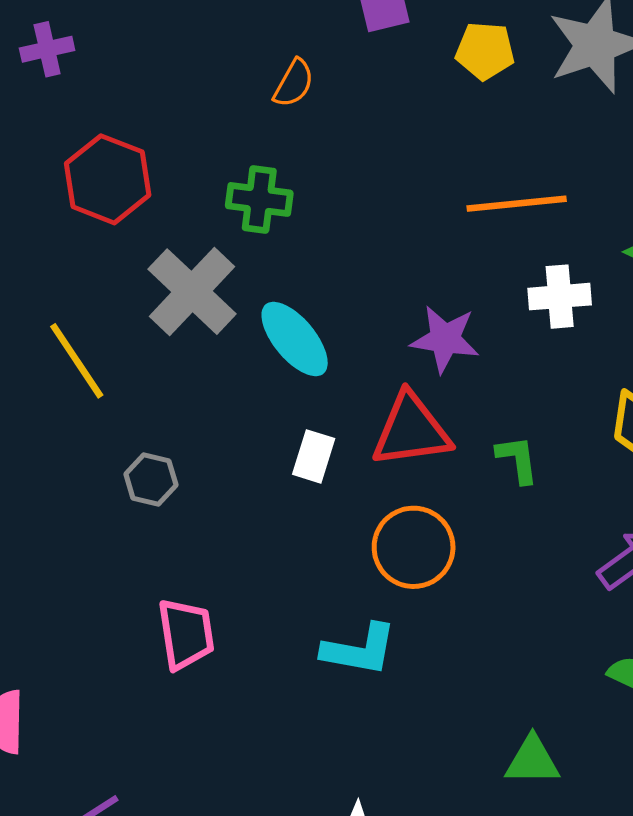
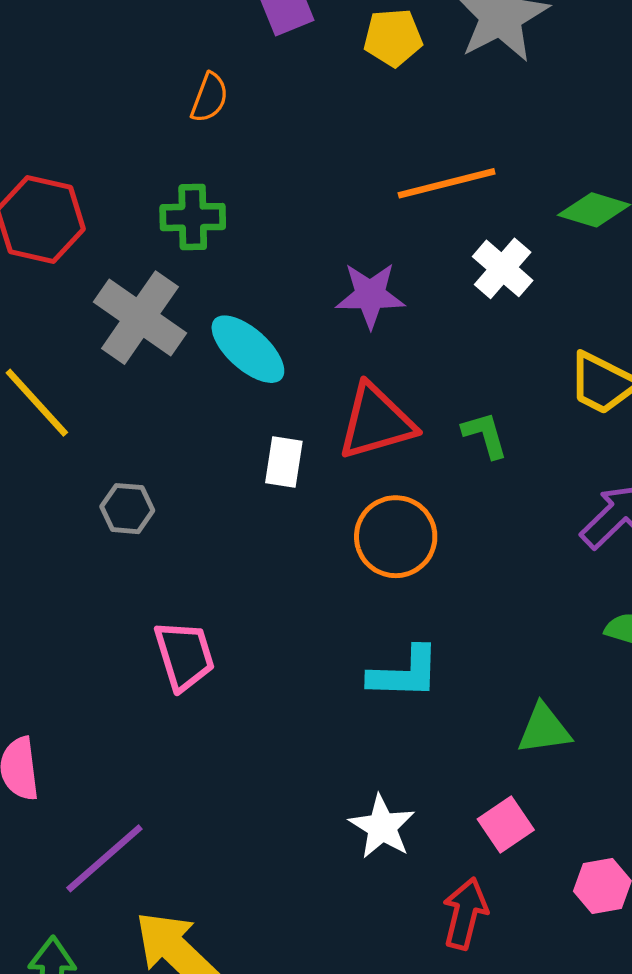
white cross: (560, 297) -> (503, 268), turned -36
purple star: (445, 339) -> (370, 295), moved
cyan L-shape: (359, 650) -> (405, 673), moved

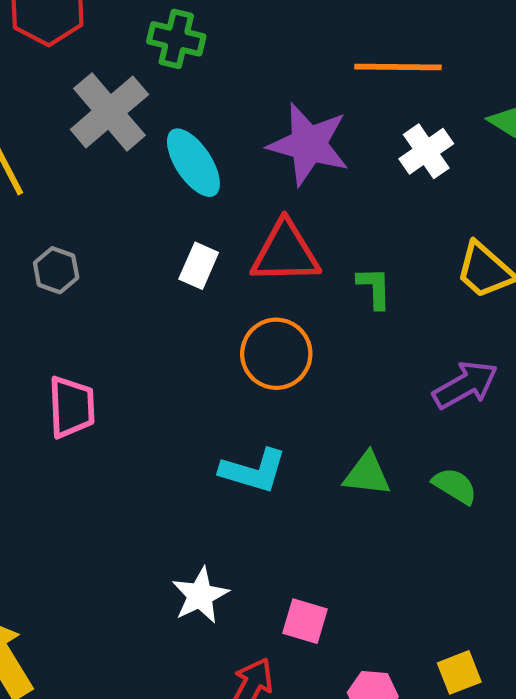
purple star: (370, 295) -> (309, 144), size x1.4
green triangle: (544, 729) -> (367, 474), moved
pink square: (506, 825) -> (305, 621), turned 36

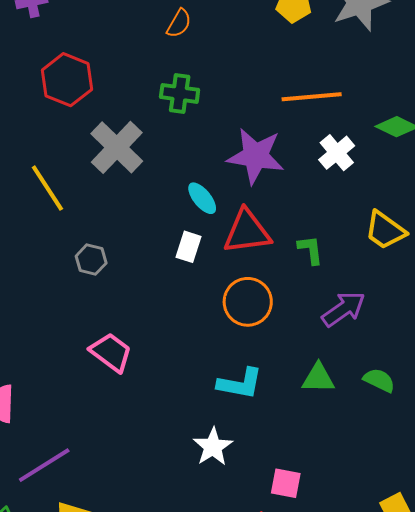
green cross: (176, 39) -> (180, 93), moved
cyan ellipse: (193, 163) -> (202, 198), moved, size x0.7
purple arrow: (465, 385) -> (344, 309), moved
pink trapezoid: (72, 407) -> (111, 352), turned -45
white star: (200, 595) -> (213, 447), moved

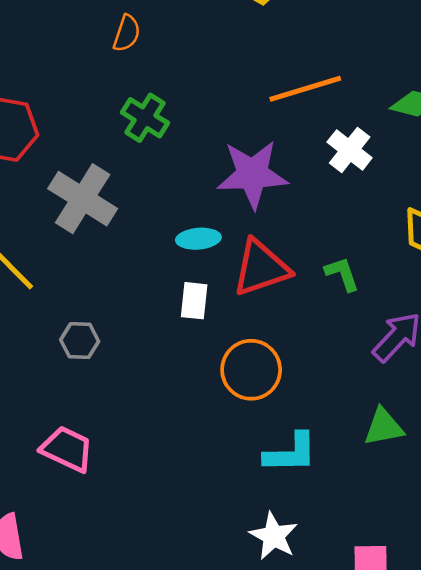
green cross: (180, 93) -> (145, 118), turned 36
cyan ellipse: (202, 198) -> (198, 239), turned -44
orange circle: (248, 302) -> (251, 370), moved
pink trapezoid: (111, 352) -> (67, 449), moved

